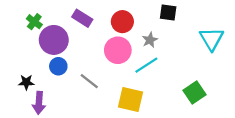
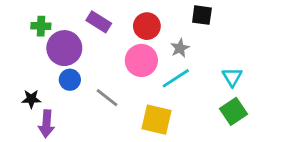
green cross: (34, 22) -> (41, 26), turned -35
cyan triangle: (212, 39) -> (232, 77), moved, size x0.7

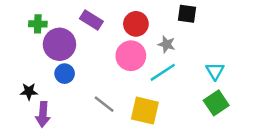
gray star: (180, 48) -> (167, 44), turned -30
gray line: (107, 98) -> (104, 104), moved

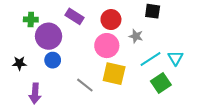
cyan line: (163, 72) -> (150, 59), moved
black star: (29, 91) -> (19, 63), moved
green square: (216, 103) -> (161, 83), moved
yellow square: (145, 111) -> (114, 74), moved

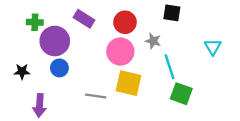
cyan triangle: (175, 58) -> (213, 47), moved
cyan line: (150, 59) -> (170, 67), turned -75
green square: (161, 83) -> (181, 94), turned -36
gray line: (85, 85) -> (96, 96), turned -30

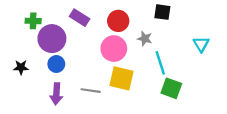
purple arrow: (40, 105) -> (56, 94), moved

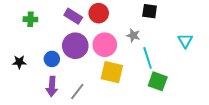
red circle: (118, 21) -> (99, 13), moved
purple circle: (52, 39) -> (75, 46), moved
gray line: (91, 91) -> (77, 92), moved, turned -60

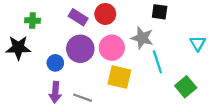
gray star: (133, 36) -> (142, 38), size x1.5
black star: (19, 62) -> (18, 48), moved, size x1.6
green square: (158, 81) -> (186, 87), moved, turned 30
gray line: (77, 92) -> (82, 98), turned 72

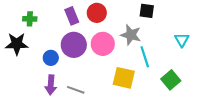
purple rectangle: (78, 17) -> (72, 16), turned 36
yellow square: (119, 77) -> (124, 78), moved

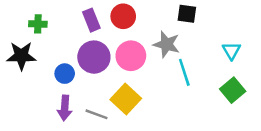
yellow square: (124, 78) -> (126, 99), moved, turned 30
green square: (171, 80) -> (233, 90), moved

